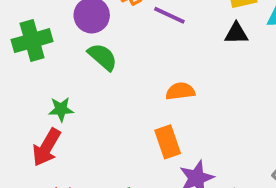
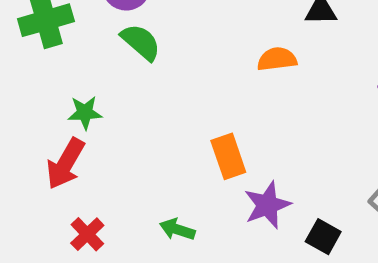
orange semicircle: (180, 91) -> (277, 59), moved

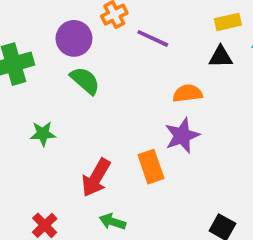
red arrow: (65, 164) -> (96, 178), moved
purple star: (267, 205) -> (182, 136), moved

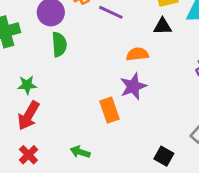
green semicircle: (85, 81) -> (59, 44), turned 45
red arrow: (96, 178) -> (28, 116), moved

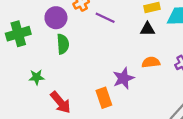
orange semicircle: (137, 54) -> (151, 62), moved
red arrow: (28, 116) -> (61, 102), moved, turned -70

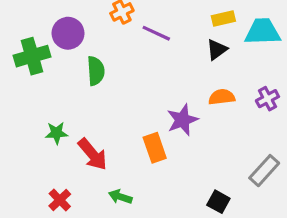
purple circle: (56, 18) -> (68, 33), moved
black triangle: (147, 29) -> (217, 50), turned -35
green star: (37, 77) -> (57, 133), moved

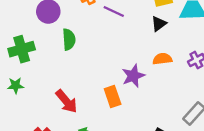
green cross: (32, 56) -> (22, 49), moved
green star: (57, 133) -> (16, 86), moved

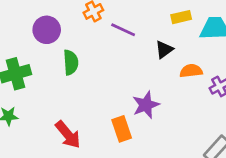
black triangle: (159, 24) -> (164, 50), moved
orange semicircle: (162, 59) -> (191, 71), moved

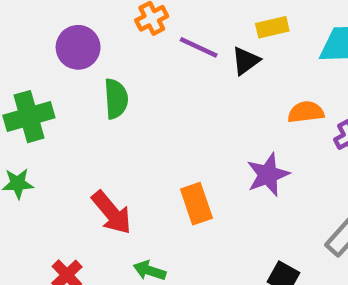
yellow rectangle: (181, 17) -> (272, 27), moved
black triangle: (164, 50) -> (246, 61), moved
purple star: (146, 105) -> (268, 175), moved

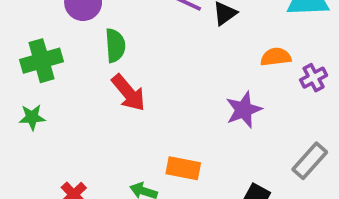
orange rectangle: (196, 204) -> (183, 168), moved, turned -60
red arrow: (112, 213) -> (128, 93), moved

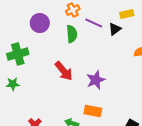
green semicircle: (115, 46) -> (72, 34), moved
purple star: (244, 110) -> (96, 80), moved

